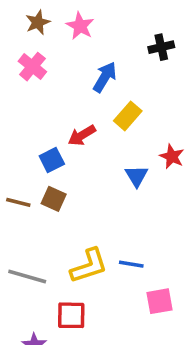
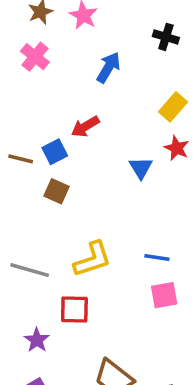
black cross: (161, 47) -> (166, 37), turned 30
yellow rectangle: (128, 116) -> (173, 107), moved
brown line: (18, 202) -> (21, 159), moved
blue line: (131, 264) -> (157, 258), moved

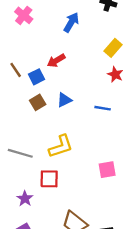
brown line: (21, 159) -> (16, 70), moved, turned 42
blue triangle: (141, 168) -> (64, 100), moved, turned 35
brown square: (56, 191) -> (38, 102), turned 35
blue line: (157, 258) -> (103, 108), moved

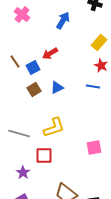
blue line: (103, 108) -> (93, 86), moved

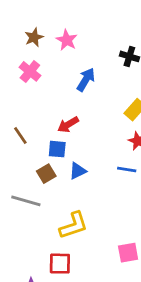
blue square: (33, 68) -> (57, 149), moved, turned 32
gray line: (19, 134) -> (26, 201), moved

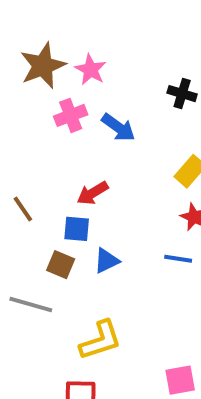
brown star: (34, 37) -> (43, 66), size x1.6
pink cross: (30, 71) -> (71, 115), moved, turned 30
blue arrow: (86, 80) -> (118, 127), turned 95
brown square: (46, 174) -> (61, 265), turned -36

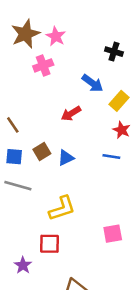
blue arrow: (118, 127) -> (92, 83), moved
red arrow: (93, 193) -> (71, 114), moved
blue square: (77, 229) -> (14, 157), moved
brown square: (61, 265) -> (42, 151), moved, turned 36

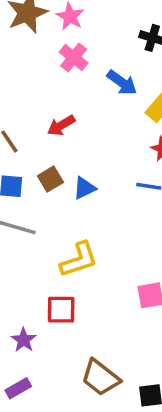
pink cross: (43, 65) -> (74, 58), moved, turned -30
red arrow: (71, 114) -> (61, 125), moved

